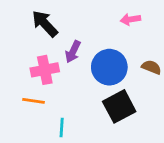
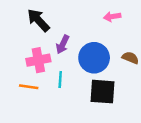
black square: (119, 106) -> (103, 92), turned 32
cyan line: (62, 128) -> (60, 80), moved

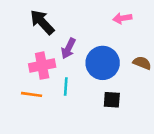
black square: (103, 92) -> (112, 100), size x0.6

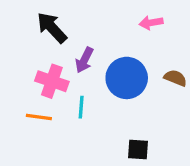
pink cross: (42, 66) -> (52, 81), turned 30
black square: (112, 100) -> (138, 149), moved

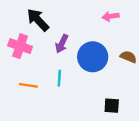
pink cross: (52, 81) -> (20, 46), moved
black square: (138, 149) -> (112, 106), moved

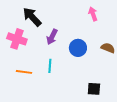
pink arrow: (111, 16) -> (93, 14), turned 80
blue circle: (93, 57) -> (78, 48), size x0.7

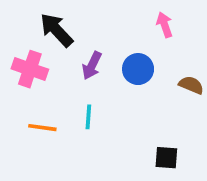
blue circle: (78, 48) -> (138, 69), moved

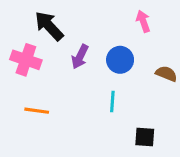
cyan line: (88, 117) -> (112, 101), moved

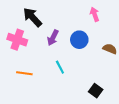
cyan line: (112, 101) -> (60, 67), moved, turned -32
black square: (145, 137) -> (96, 91), turned 32

